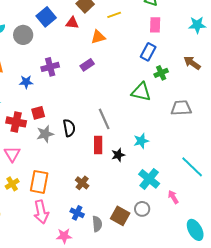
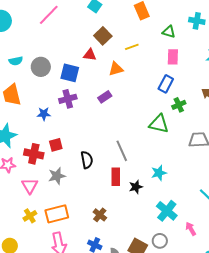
blue square: (46, 17) -> (70, 73), moved, turned -36
gray star: (45, 134) -> (57, 176), moved
orange rectangle: (39, 182) -> (57, 214), turned 65

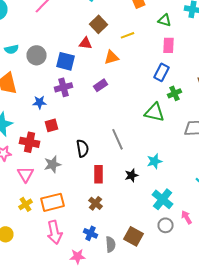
red square: (56, 145) -> (52, 125), moved
red rectangle: (116, 177) -> (98, 174), moved
gray circle: (160, 241) -> (166, 225), moved

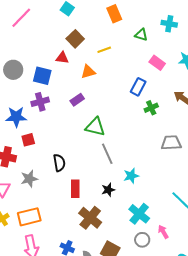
pink rectangle: (168, 45) -> (157, 63), moved, turned -56
blue star: (40, 102) -> (16, 117), size x1.5
green triangle: (154, 112) -> (95, 127), moved
gray line: (118, 139) -> (107, 154), moved
brown cross: (96, 203) -> (90, 218), moved, size x1.6

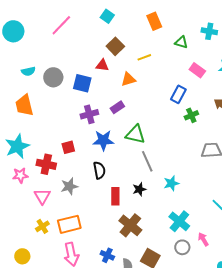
purple cross: (40, 102) -> (89, 114), moved
blue star: (16, 117) -> (103, 140), moved
black star: (108, 190) -> (139, 189), moved

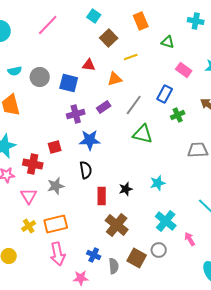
cyan cross: (209, 31) -> (196, 21), moved
brown square: (115, 46) -> (109, 38), moved
green triangle: (135, 134) -> (143, 134), moved
gray line: (147, 161) -> (134, 105), moved, turned 60
gray circle: (182, 247) -> (159, 250), moved

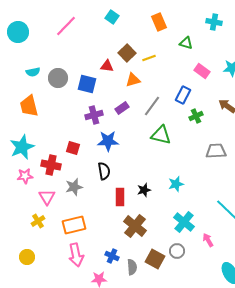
brown square: (109, 38) -> (127, 53), moved
red square: (55, 147) -> (73, 148), turned 32
yellow cross: (29, 226) -> (38, 221), moved

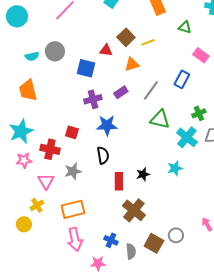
gray circle: (58, 78) -> (55, 51), moved
green cross: (196, 116) -> (199, 113), moved
cyan cross: (184, 222) -> (187, 137), moved
yellow circle: (27, 257) -> (24, 224), moved

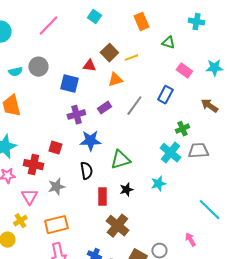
green triangle: (160, 119) -> (120, 160), moved, turned -30

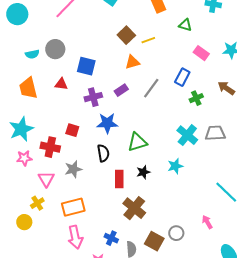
red triangle: (89, 66) -> (61, 84), moved
green cross: (182, 129) -> (196, 98), moved

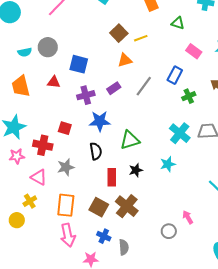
pink triangle: (46, 179) -> (39, 177), turned -30
orange rectangle: (73, 207) -> (66, 205), turned -70
pink arrow: (207, 222) -> (188, 217), moved
brown square: (154, 241) -> (99, 207), moved

